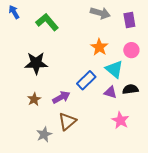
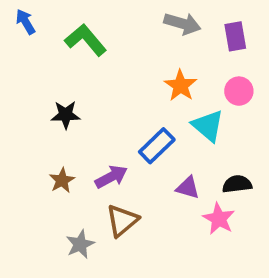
black star: (36, 63) -> (66, 115), size x0.7
black semicircle: (130, 89) -> (237, 184), moved
purple triangle: (110, 92) -> (188, 188), moved

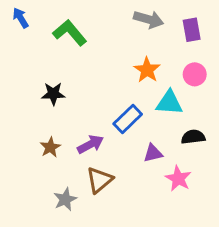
cyan triangle: (208, 126) -> (169, 103), turned -36
black semicircle: (237, 184) -> (193, 137), moved
purple triangle: (188, 188) -> (153, 153), turned -30

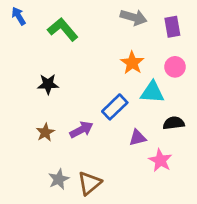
brown triangle: (99, 180) -> (89, 183), moved

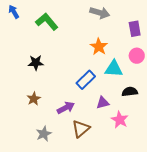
purple rectangle: (172, 27) -> (135, 29), moved
pink circle: (175, 67) -> (137, 56), moved
purple arrow: (81, 130) -> (66, 108), moved
brown triangle: (89, 183) -> (81, 129), moved

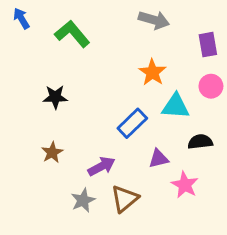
gray star: (44, 134) -> (83, 200), moved

